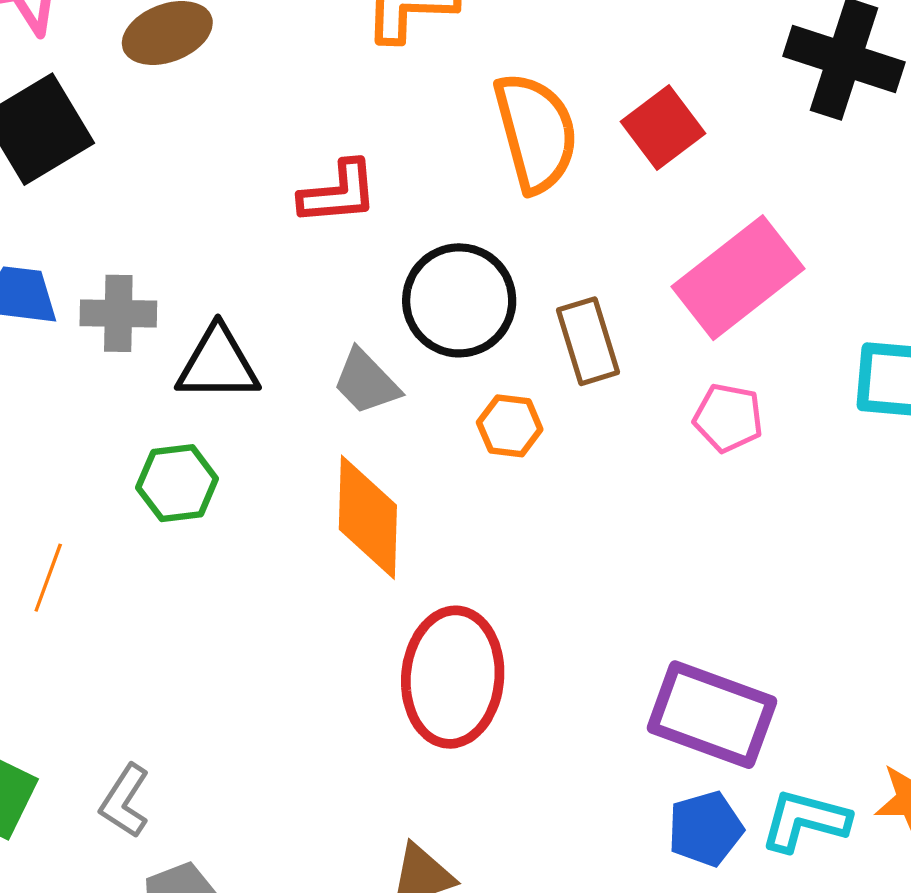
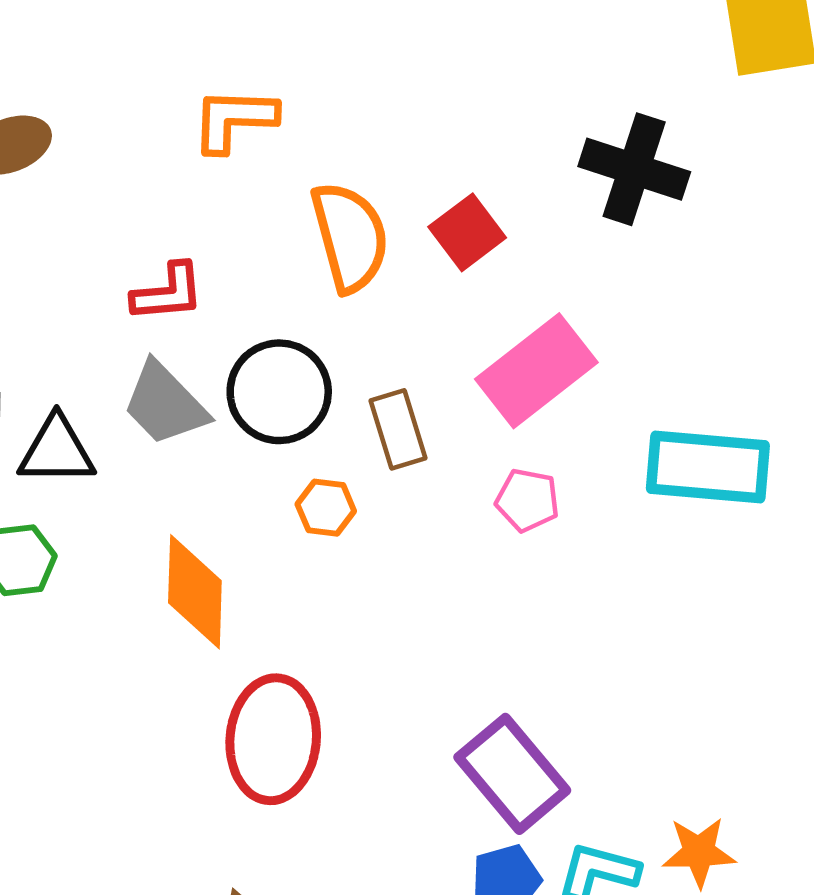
gray trapezoid: (366, 382) -> (165, 404), moved, size x1.4
purple rectangle: (712, 715) -> (512, 774), turned 30

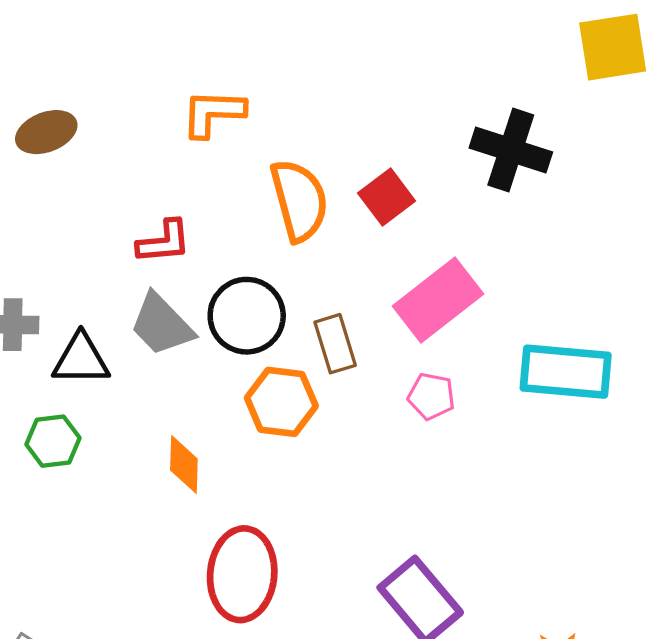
orange hexagon: (326, 508) -> (281, 402), size x1.6
orange diamond: (195, 592) -> (184, 465), size x0.7

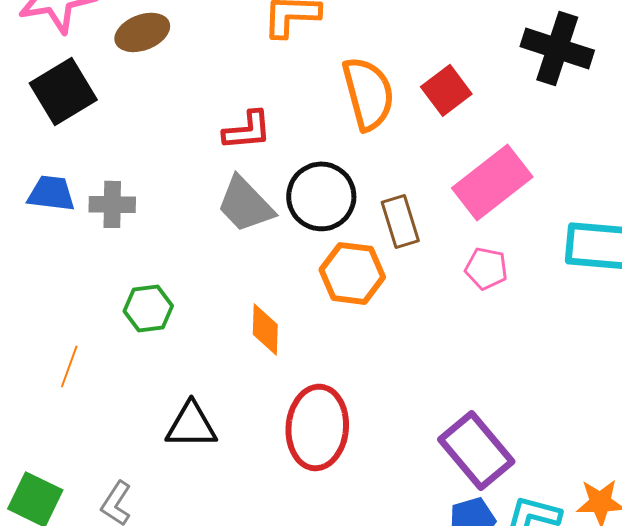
black triangle: (81, 359) -> (191, 425), moved

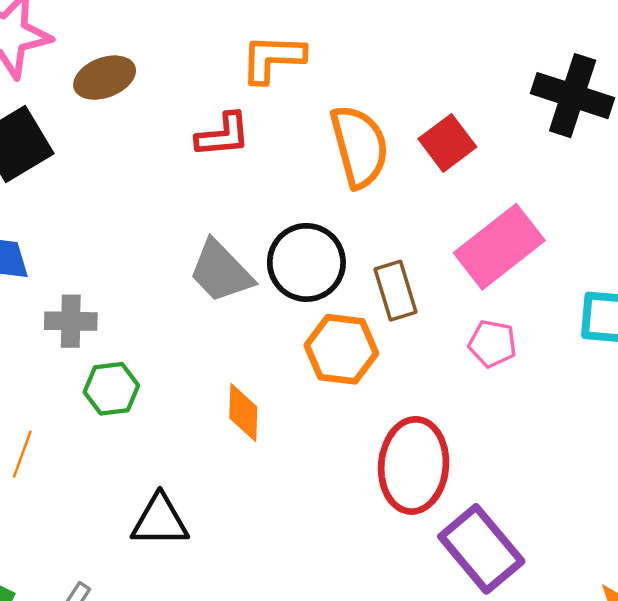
red L-shape: (247, 130) -> (223, 135), moved
gray cross: (112, 204) -> (71, 321), moved
red ellipse: (317, 427) -> (414, 465), moved

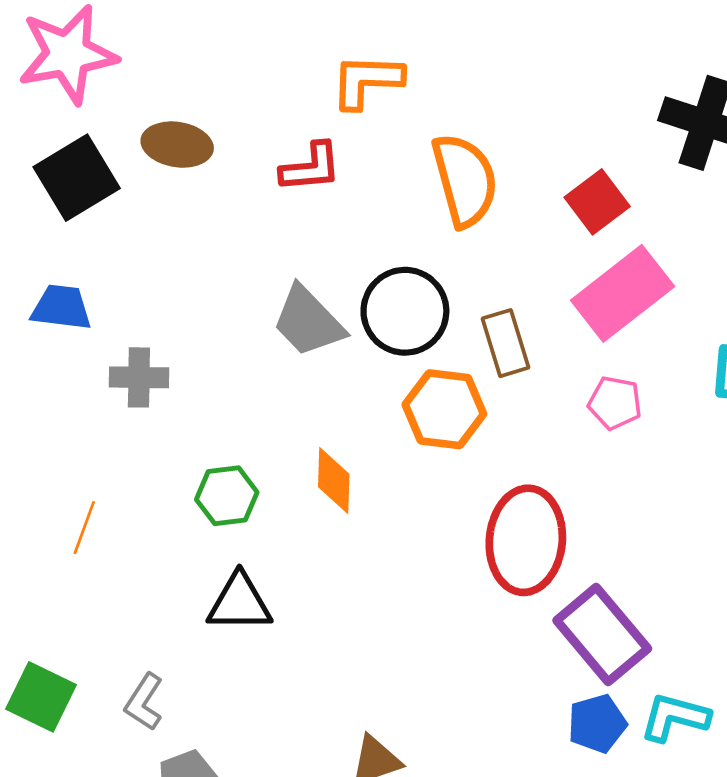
brown ellipse: (105, 78) -> (177, 145), moved, turned 30
red square: (447, 143) -> (597, 202), moved
green hexagon: (111, 389) -> (227, 496), moved

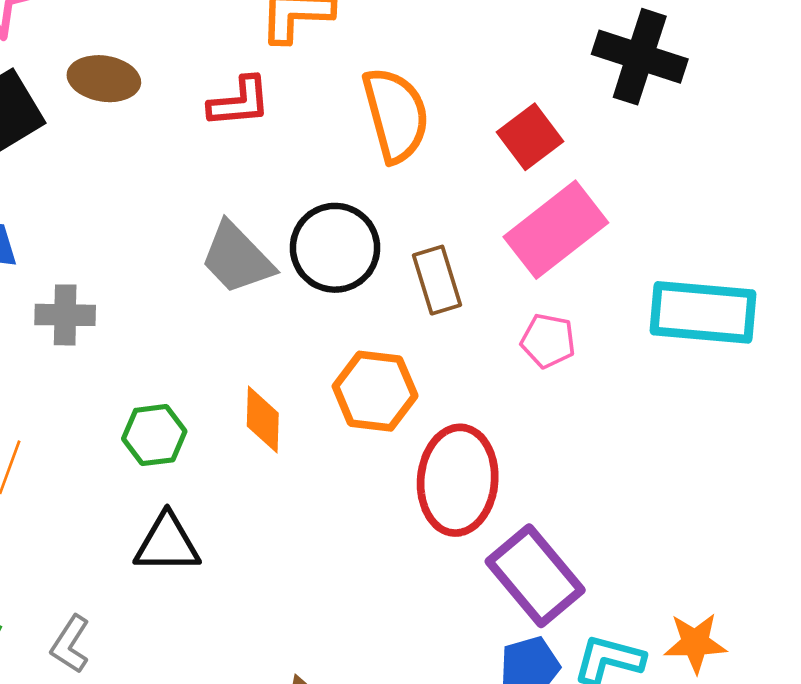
orange hexagon: (444, 409) -> (375, 391), moved

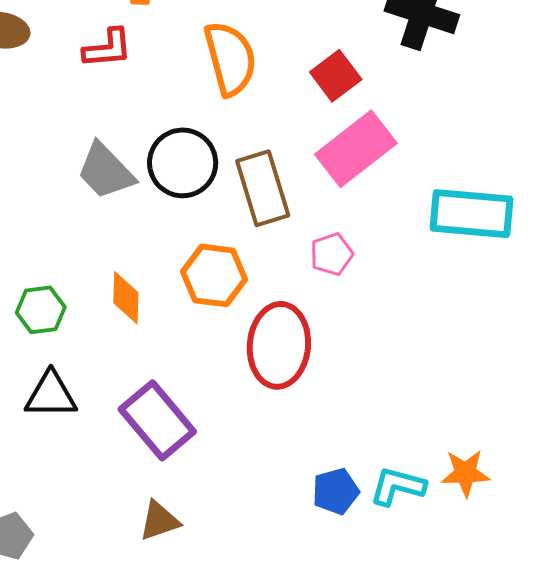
brown rectangle: (437, 280) -> (263, 188), size x1.4
pink pentagon: (548, 341) -> (332, 254), moved, turned -30
purple rectangle: (535, 576) -> (157, 420), moved

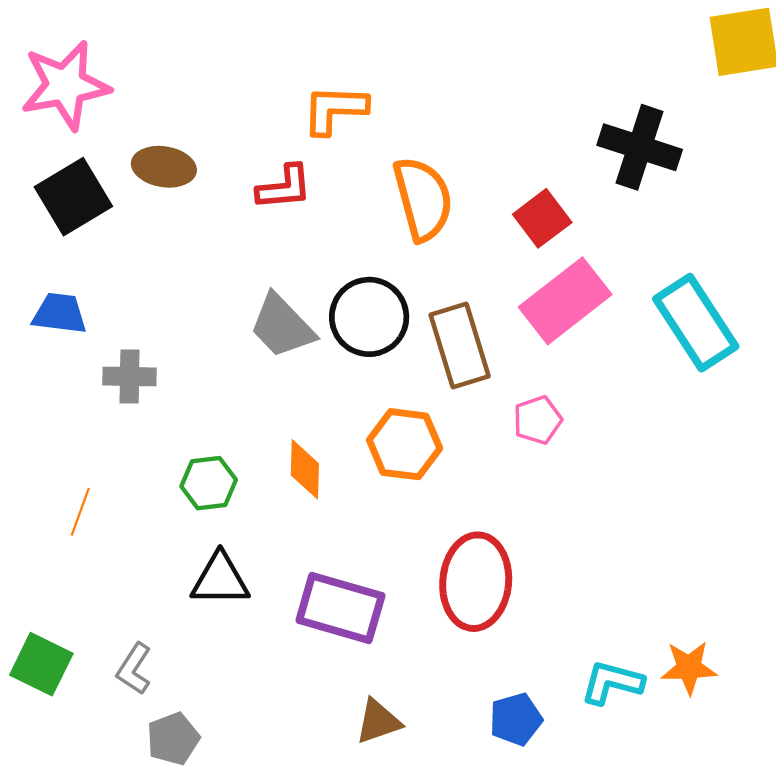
cyan rectangle: (471, 214) -> (696, 323), moved, turned 52
red ellipse: (279, 345) -> (476, 582), moved
purple rectangle: (157, 420) -> (340, 608), turned -34
blue pentagon: (336, 491) -> (516, 719), moved
brown triangle: (159, 521) -> (378, 722), moved

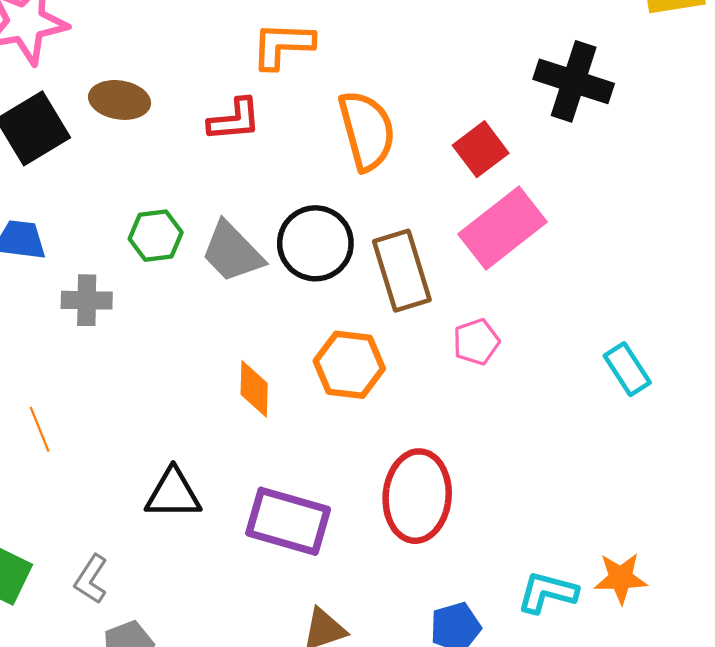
cyan rectangle: (696, 323) -> (627, 369), moved, size x0.6
green hexagon: (209, 483) -> (156, 236), moved
orange line: (80, 512) -> (40, 429), turned -42

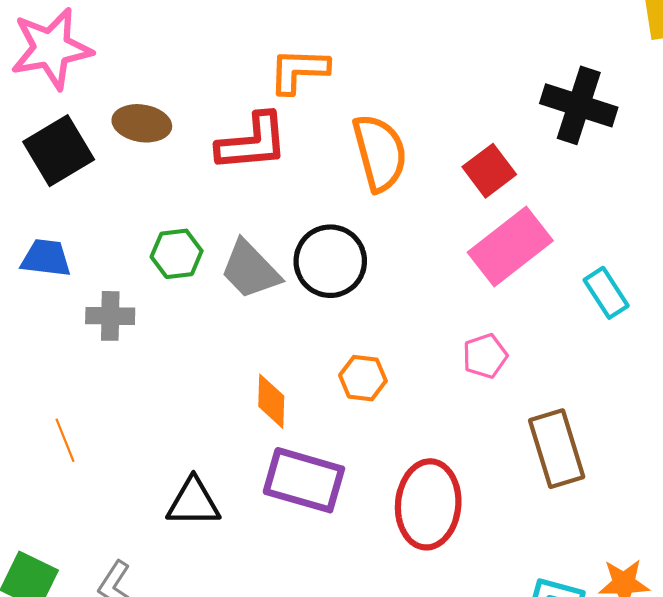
red L-shape: (234, 120) -> (252, 142), size x1.4
brown rectangle: (402, 271) -> (557, 449), moved
orange hexagon: (349, 365) -> (363, 378), size x0.7
cyan rectangle: (627, 369) -> (606, 293), moved
purple rectangle: (288, 521) -> (304, 480), moved

